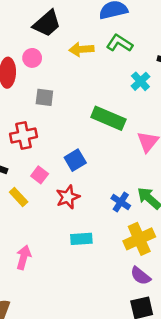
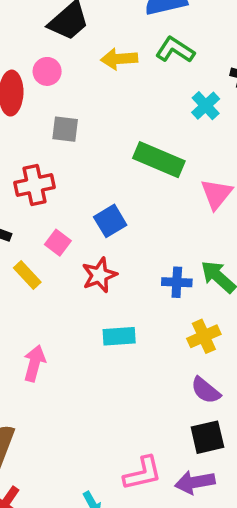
blue cross: (121, 202) -> (177, 282), turned -30
yellow cross: (139, 239) -> (204, 336), size x0.7

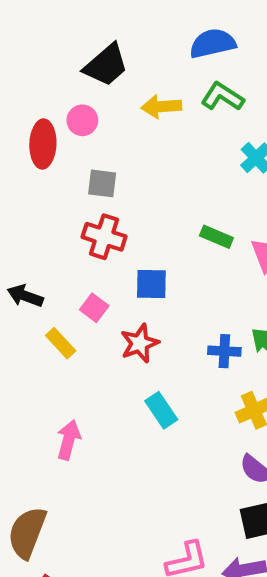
green rectangle: (159, 160) -> (216, 237), moved, size x0.6
red cross: (34, 185) -> (104, 237), moved, turned 30
blue square: (110, 221) -> (151, 284), turned 32
cyan rectangle: (119, 336) -> (161, 410), turned 60

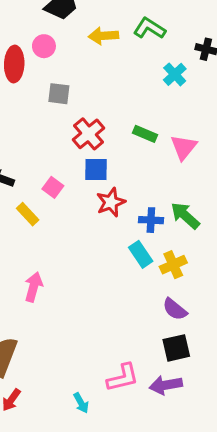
red cross: (104, 237) -> (89, 134), moved, turned 32
red star: (140, 343) -> (111, 202), moved
cyan rectangle: (161, 410) -> (141, 254), moved

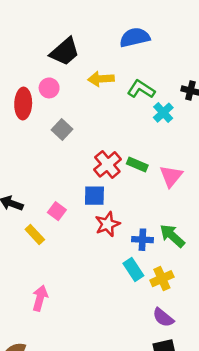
green L-shape: (149, 28) -> (141, 89), moved
gray square: (59, 94) -> (62, 129), turned 36
red cross: (89, 134) -> (107, 164), moved

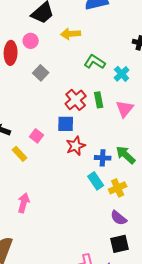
green L-shape: (141, 89) -> (95, 62), moved
cyan cross: (163, 113) -> (122, 74), moved
green rectangle: (137, 164) -> (99, 100), turned 56

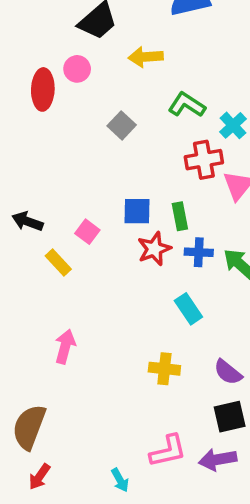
gray square: (41, 73) -> (122, 125), moved
red cross: (76, 100) -> (204, 160), moved, turned 30
green rectangle: (99, 100) -> (180, 216), moved
blue cross: (103, 158) -> (199, 252), moved
yellow cross: (118, 188) -> (164, 369), moved, turned 30

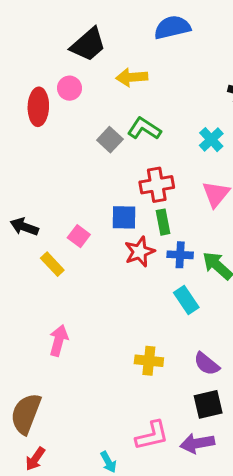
green L-shape: (187, 105) -> (144, 129), moved
red cross: (204, 160) -> (157, 185), moved
cyan rectangle: (188, 309) -> (186, 300), moved

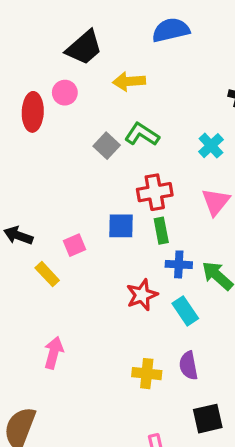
pink square: (79, 236) -> (74, 245), turned 30
red star: (140, 252) -> (142, 295), moved
purple semicircle: (207, 364) -> (188, 366), moved, turned 40

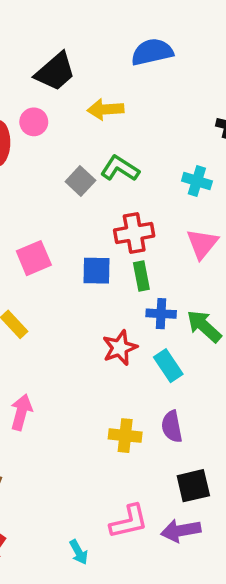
cyan cross: (211, 146) -> (197, 181), turned -30
pink square: (74, 245) -> (34, 258), moved, size x1.4

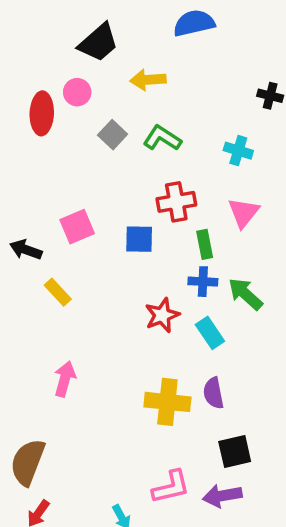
gray square: (80, 181) -> (113, 135), moved
green rectangle: (141, 276) -> (205, 244), moved
yellow cross: (125, 436) -> (167, 402), size x1.4

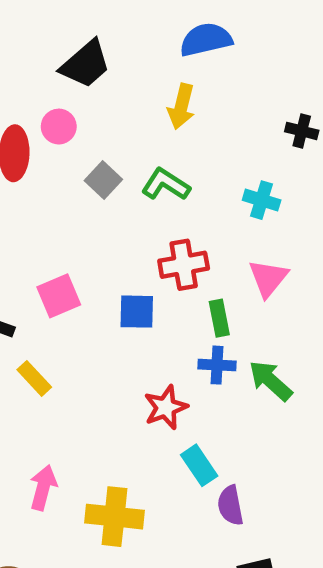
yellow arrow: (148, 80) -> (181, 106), moved, turned -72
cyan rectangle: (210, 333) -> (199, 465), moved
yellow cross: (167, 402) -> (114, 517), moved

